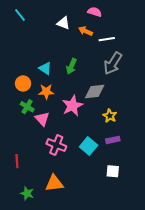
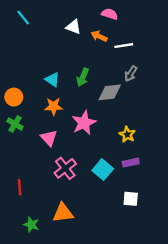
gray arrow: (113, 63) -> (131, 74), size x0.6
orange circle: (23, 83) -> (14, 97), moved
gray diamond: (95, 92) -> (110, 92), moved
green cross: (27, 107) -> (15, 124), moved
pink cross: (56, 145) -> (65, 168), turned 30

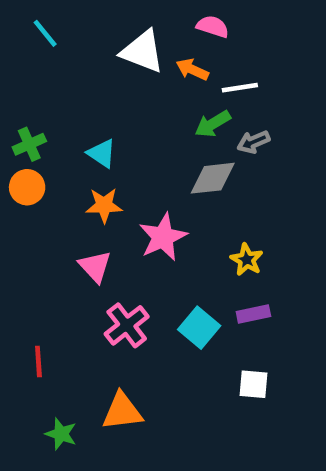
white triangle: (73, 27) -> (143, 51), size x1.5
gray arrow: (131, 74) -> (253, 142), turned 35
green arrow: (83, 77) -> (213, 124), moved, turned 36
green cross: (15, 124) -> (29, 144), moved, turned 35

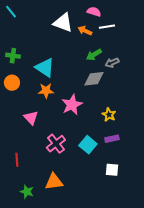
cyan line: (45, 33) -> (11, 12), moved
white line: (240, 88) -> (107, 27), moved
green cross: (29, 144) -> (13, 56), moved, turned 32
cyan triangle: (102, 153) -> (45, 68), size x1.5
pink triangle: (95, 266) -> (31, 118), moved

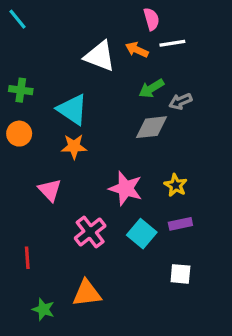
pink semicircle: (94, 12) -> (151, 19), turned 56
white triangle: (63, 23) -> (100, 56), moved
pink star: (72, 105) -> (126, 188), moved, turned -30

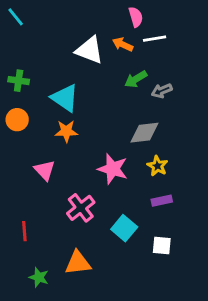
gray diamond: (151, 127) -> (144, 133), moved
cyan square: (142, 234) -> (124, 228), moved

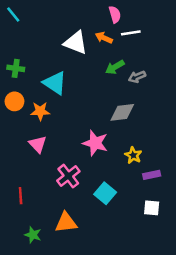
orange star: (66, 131) -> (40, 111), moved
yellow star: (157, 166) -> (133, 155), moved
purple rectangle: (162, 201) -> (152, 175), moved
white square: (162, 246) -> (152, 208), moved

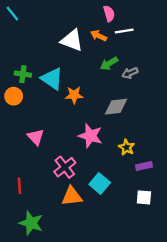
green cross: (16, 68) -> (23, 74), moved
orange star: (40, 111) -> (74, 95), moved
orange triangle: (66, 223) -> (72, 196), moved
green star: (33, 235) -> (31, 223), size x1.5

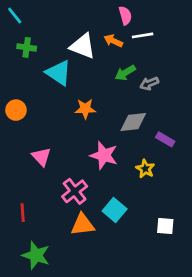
green cross: (23, 74) -> (27, 47), moved
cyan triangle: (52, 79) -> (59, 73), moved
purple rectangle: (144, 166) -> (165, 139), moved, turned 42

